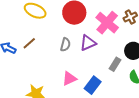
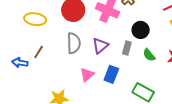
purple triangle: (88, 43) -> (100, 46), moved
gray semicircle: (65, 45) -> (74, 43), size x1.5

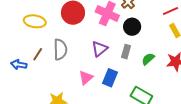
black circle: (141, 30) -> (132, 27), moved
gray semicircle: (74, 43) -> (60, 49), moved
green semicircle: (149, 55) -> (148, 59), turned 88

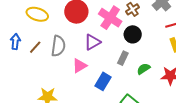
purple triangle: (100, 49) -> (92, 42), moved
blue arrow: (19, 65) -> (15, 42), moved, turned 77
pink triangle: (86, 78) -> (80, 66), moved

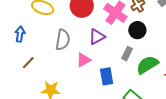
brown line: (35, 47) -> (28, 63), moved
green semicircle: (144, 69) -> (147, 65), size x1.6
blue rectangle: (103, 81) -> (107, 76), turned -42

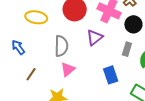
blue arrow: (20, 34) -> (18, 47), turned -35
pink triangle: (84, 60) -> (68, 69), moved

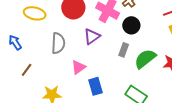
pink triangle: (68, 69) -> (78, 67), moved
blue rectangle: (111, 75) -> (96, 86), moved

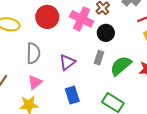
purple triangle: (92, 36) -> (67, 62), moved
pink triangle: (78, 67) -> (35, 82), moved

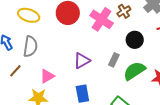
black circle: (106, 33) -> (135, 40), moved
gray semicircle: (33, 53) -> (30, 46), moved

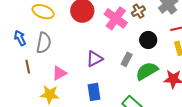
brown line: (15, 71) -> (28, 67), turned -56

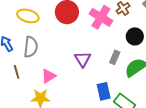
purple triangle: (95, 59) -> (83, 59), turned -30
blue rectangle: (94, 92) -> (104, 91), moved

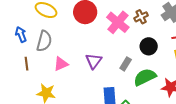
pink triangle: (49, 76) -> (61, 64), moved

